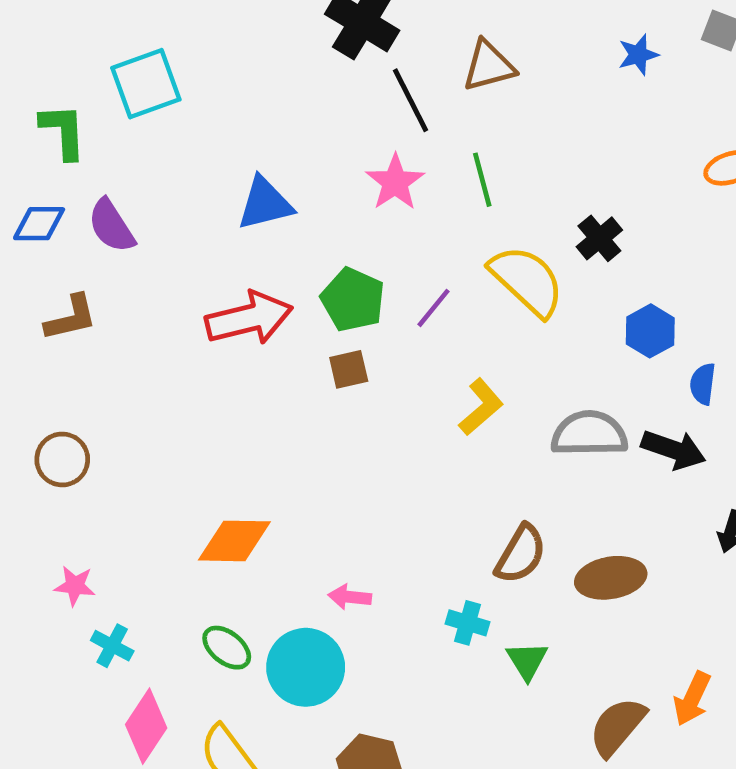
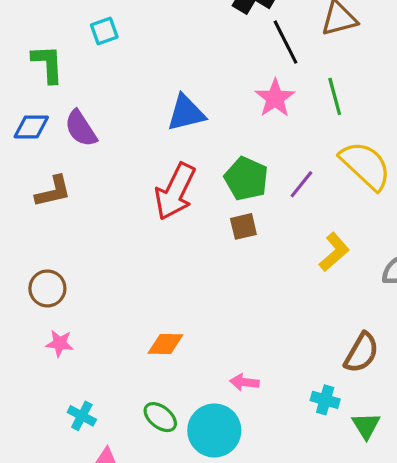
cyan square: (146, 84) -> (104, 31), size x0.6
red arrow: (249, 318) -> (175, 192), turned 130
orange diamond: (234, 541) -> (165, 344), size x0.7
pink star: (75, 586) -> (60, 343), moved

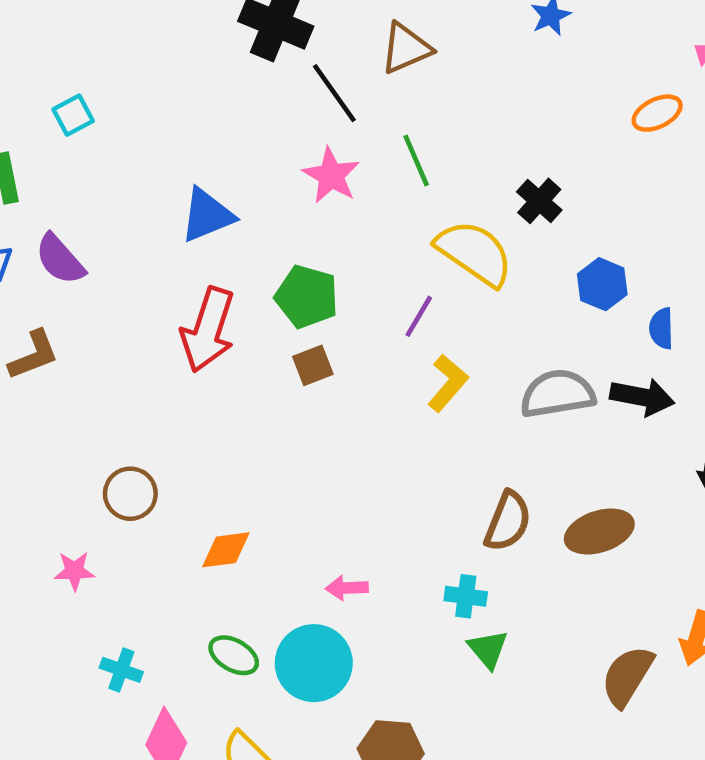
purple line: (301, 184) -> (419, 316), moved
brown circle: (47, 288) -> (130, 494), moved
green triangle: (366, 426) -> (488, 649), moved

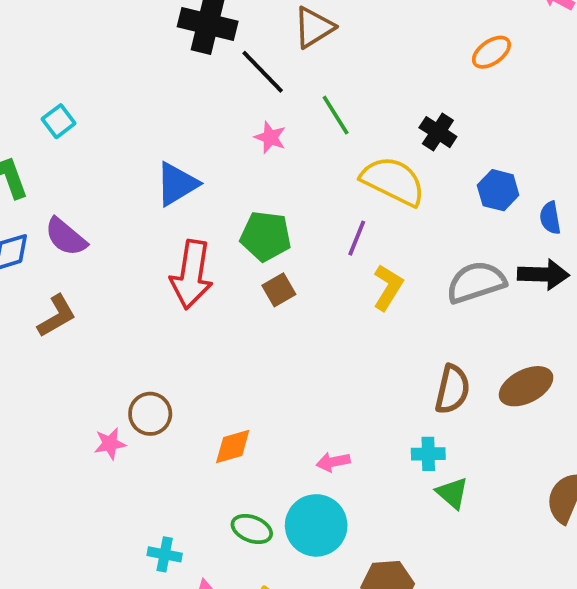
orange ellipse: (657, 113) -> (491, 52), moved
pink star: (331, 176) -> (270, 137), size x0.7
pink star: (74, 571) -> (110, 444), moved

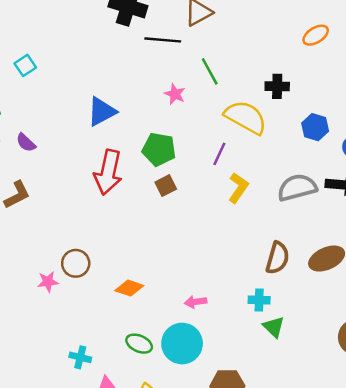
black line: (263, 72) -> (163, 40), turned -44
black cross: (438, 132) -> (277, 86), turned -35
pink star: (270, 137) -> (175, 94), moved
purple semicircle: (66, 237) -> (26, 143), size x0.7
orange diamond: (233, 447) -> (129, 288), turned 32

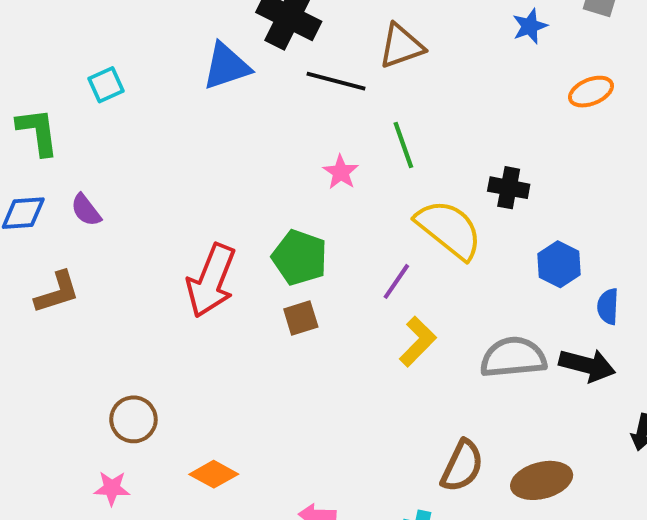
orange ellipse: (316, 35) -> (591, 92), moved
blue triangle: (102, 111) -> (226, 66), moved
pink star: (48, 282) -> (112, 488), moved

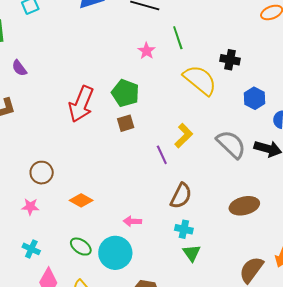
purple line: (396, 281) -> (162, 155), moved, turned -60
gray semicircle: (513, 357) -> (231, 144), turned 48
brown semicircle: (462, 466) -> (181, 196), moved

